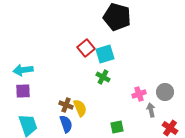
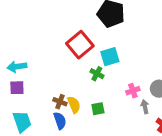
red square: (86, 48) -> (80, 45), size x1.5
cyan square: (105, 54) -> (110, 57), moved
green square: (117, 127) -> (98, 109), moved

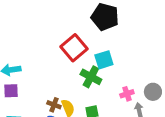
green cross: (97, 74) -> (91, 77), size x1.5

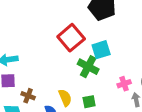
brown cross: (54, 105) -> (28, 96), moved

